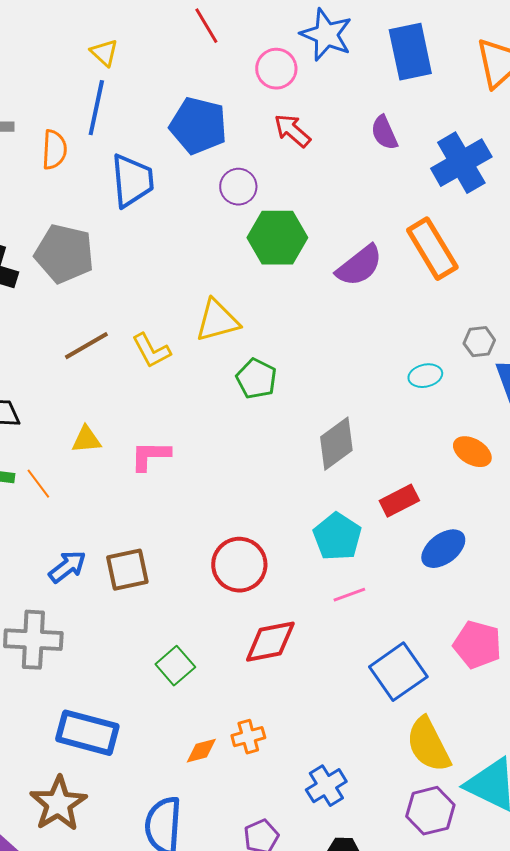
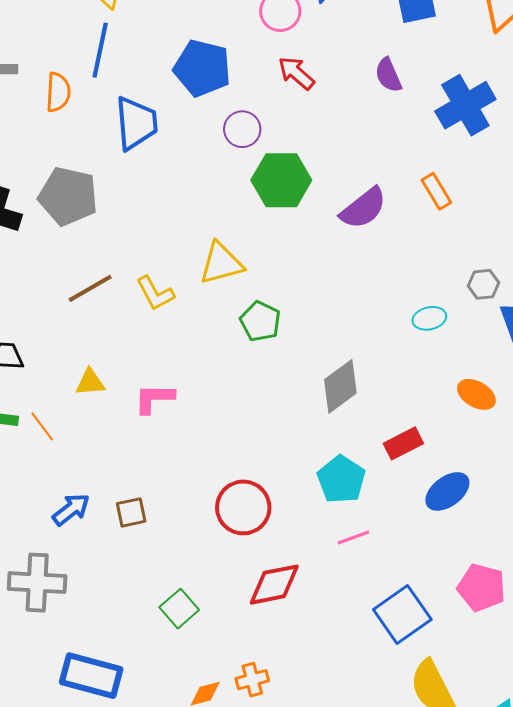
orange rectangle: (432, 249) -> (436, 191), size x0.6
brown square: (127, 570) -> (131, 512), size x0.7

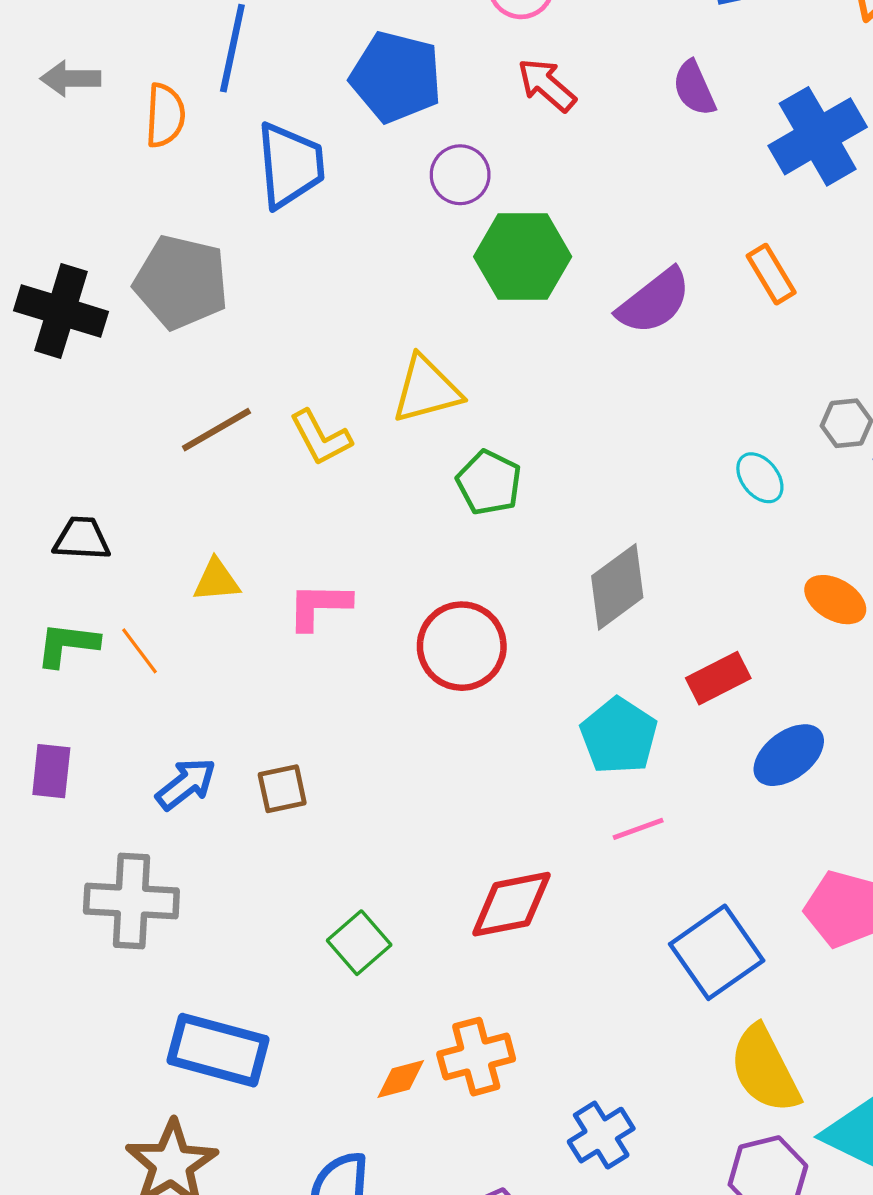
cyan ellipse: (429, 318) -> (760, 478), turned 64
red circle: (243, 507) -> (462, 646), moved
orange cross: (252, 680) -> (476, 1057), size x1.4

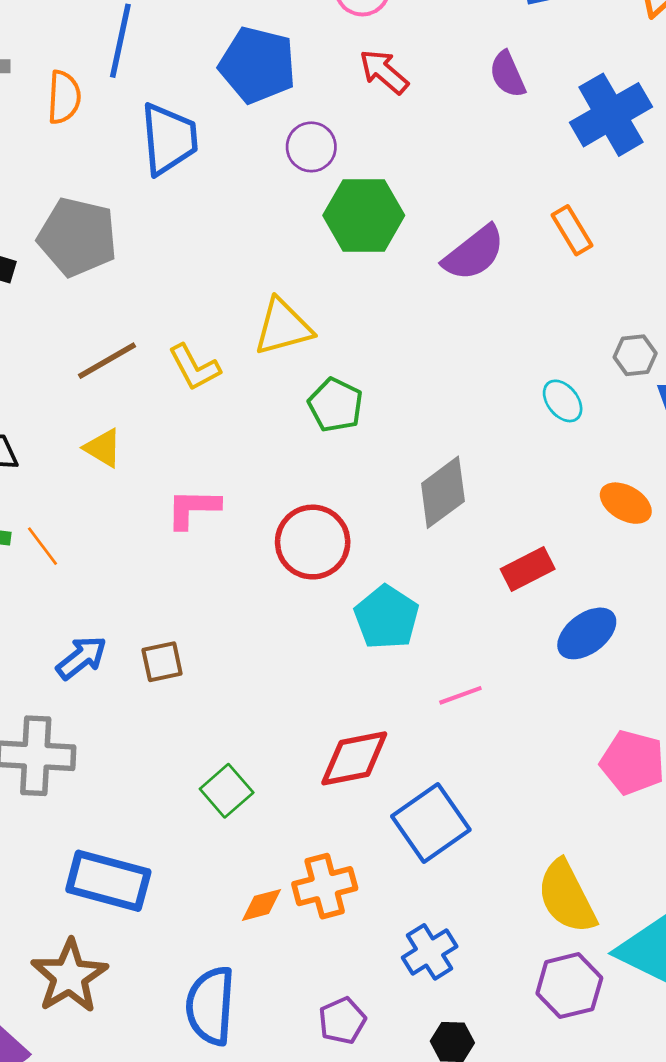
yellow triangle: (216, 580) -> (103, 448), moved, turned 36
cyan pentagon: (619, 736) -> (387, 617), moved
blue square: (717, 952) -> (431, 823), moved

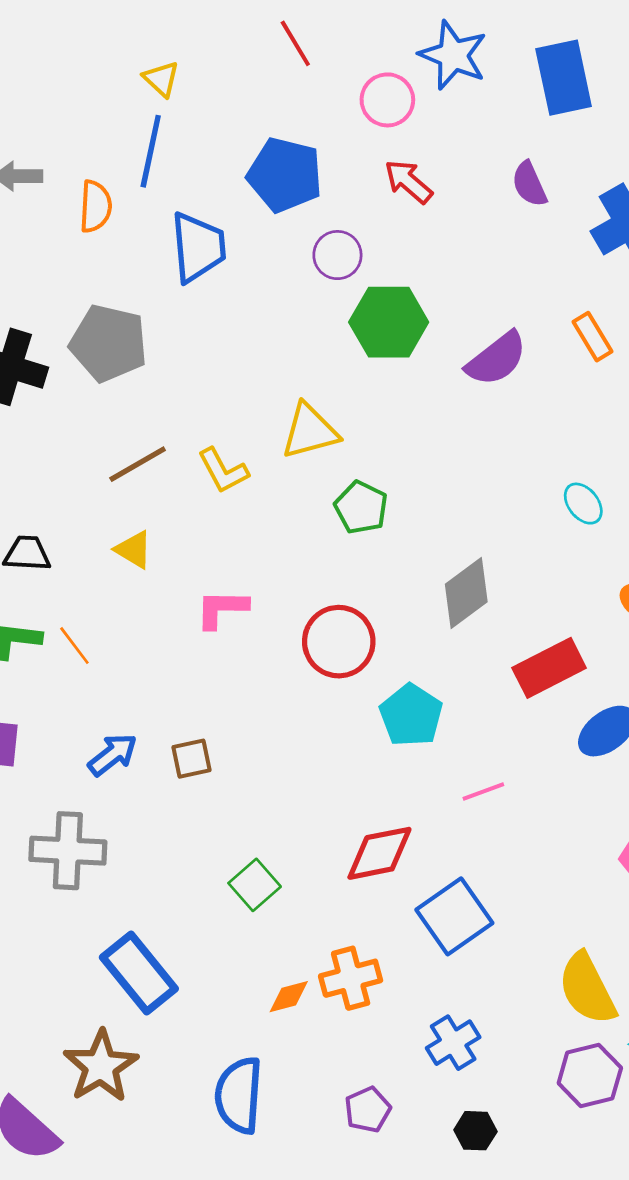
red rectangle: (528, 569) -> (549, 668), size x1.4
blue rectangle: (108, 881) -> (139, 973), turned 36

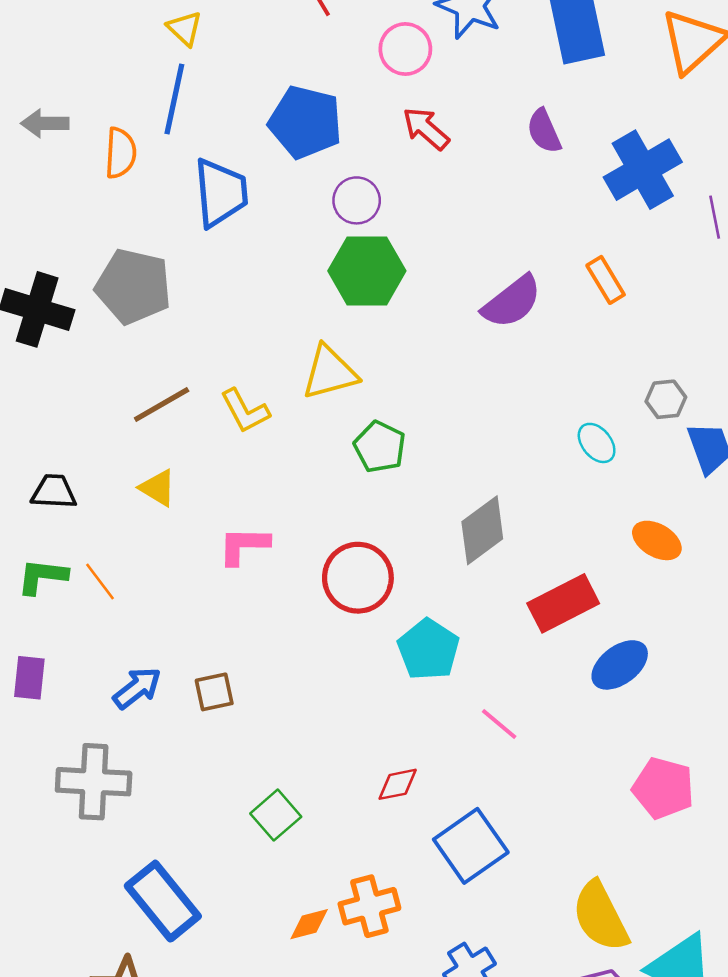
green hexagon: (389, 322) -> (367, 271), moved
pink line: (483, 792) -> (499, 724), turned 60
red diamond: (379, 853) -> (398, 784), size x0.6

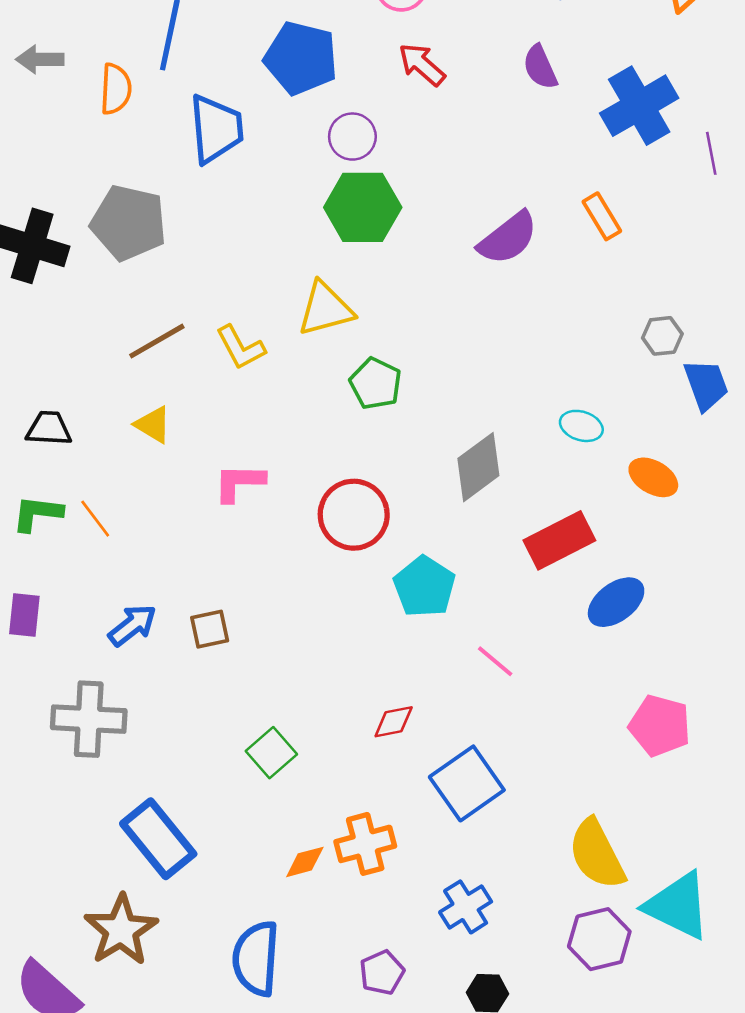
cyan ellipse: (597, 443) -> (581, 426), moved, turned -33

